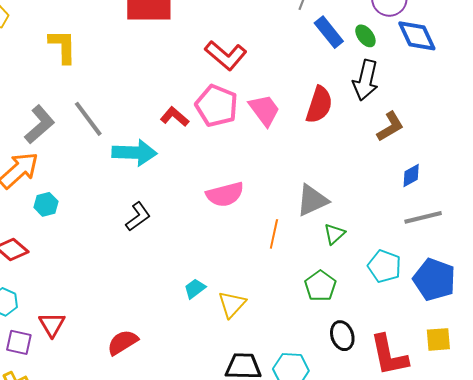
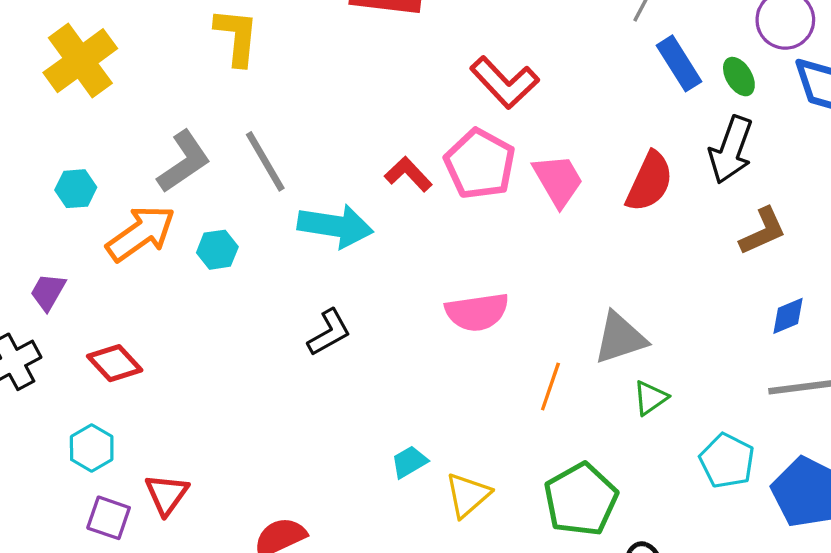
cyan hexagon: (46, 204) -> (217, 250), moved
green pentagon: (320, 286) -> (581, 500), moved, size x1.4

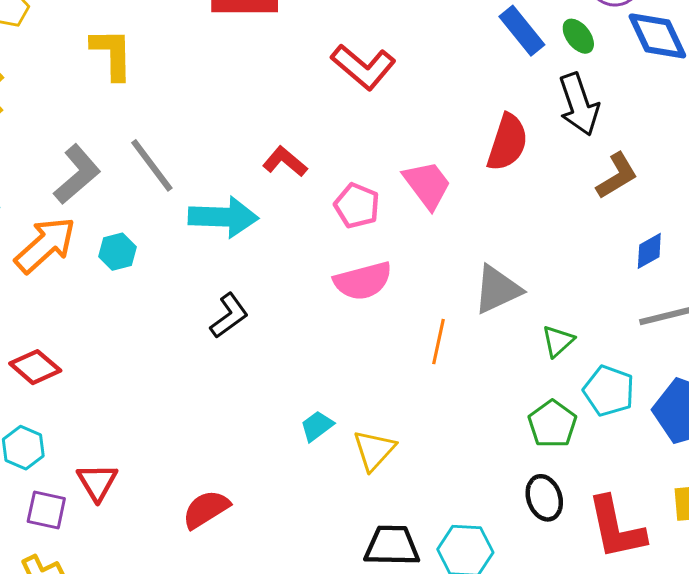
black arrow: (731, 150) -> (579, 104), turned -32
pink pentagon: (480, 164) -> (357, 206), moved, size x0.7
pink trapezoid: (558, 180) -> (427, 185), moved
green triangle: (650, 398) -> (558, 341), moved
green pentagon: (581, 500) -> (552, 424), moved, size x0.7

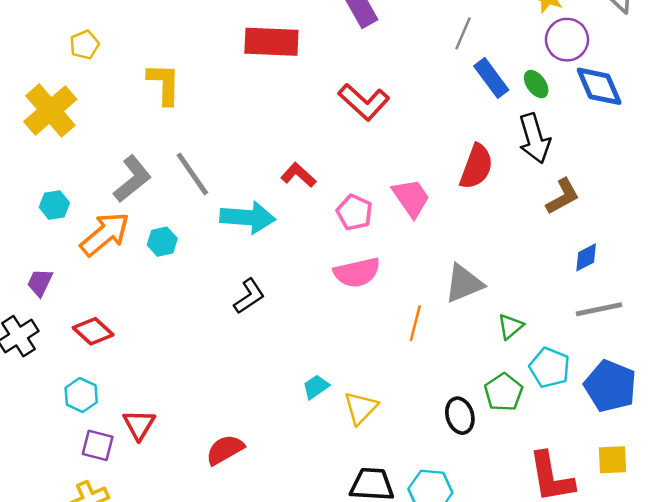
black ellipse: (544, 498) -> (460, 416), moved

